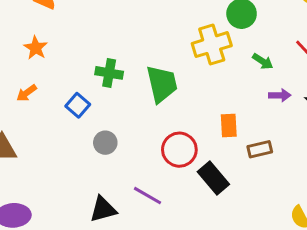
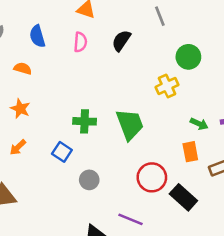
yellow cross: (212, 45) -> (167, 86), size x0.7
green arrow: (263, 61) -> (199, 124), moved

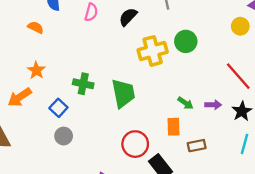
yellow cross: (167, 86) -> (153, 51), moved, size x1.4
orange star: (20, 109) -> (36, 70), moved
orange arrow: (18, 147) -> (20, 97), size x1.5
gray circle: (89, 180) -> (64, 136), moved

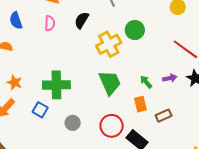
green cross: (83, 84) -> (56, 85), size x1.5
green trapezoid: (123, 93) -> (110, 83), moved
green arrow: (185, 103) -> (146, 82), turned -152
gray circle: (64, 136) -> (73, 123), moved

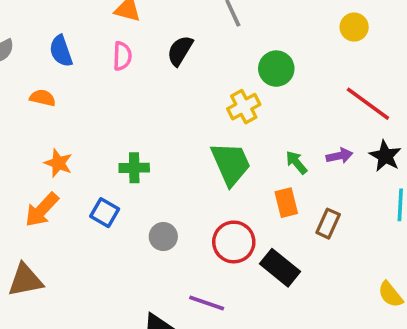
yellow cross: (109, 44) -> (244, 107), moved, size x0.7
green cross: (56, 85) -> (134, 168), size x0.6
brown rectangle: (164, 116) -> (328, 224), turned -42

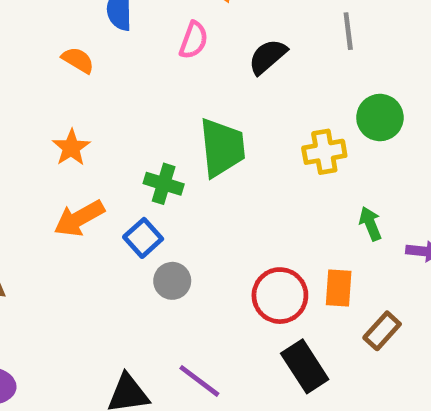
green arrow: (296, 163) -> (370, 224), moved
green trapezoid: (231, 164) -> (222, 148), moved
orange arrow: (42, 210) -> (79, 218), moved
blue square: (105, 213) -> (143, 238), moved
red circle: (234, 242) -> (280, 296), moved

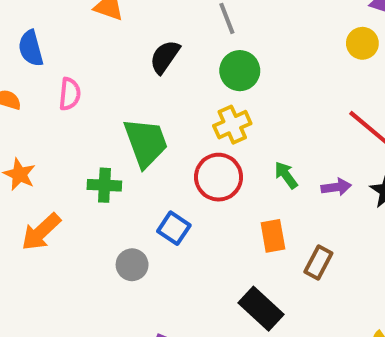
pink semicircle: (194, 40) -> (70, 94), moved
green circle: (380, 118) -> (240, 71), moved
blue square: (143, 238) -> (174, 228), moved
red circle: (280, 296) -> (219, 177), moved

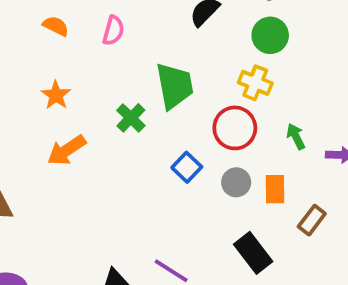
yellow cross: (232, 125) -> (255, 83), turned 36
green cross: (104, 185) -> (131, 118), turned 32
gray circle: (132, 265) -> (236, 182), moved

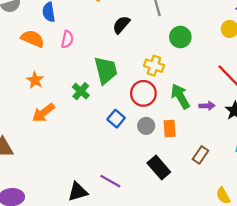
orange semicircle: (56, 26) -> (33, 39), size x1.5
green circle: (270, 35) -> (180, 37), moved
green arrow: (296, 137) -> (180, 96), size x1.6
brown rectangle: (312, 220) -> (200, 155), moved

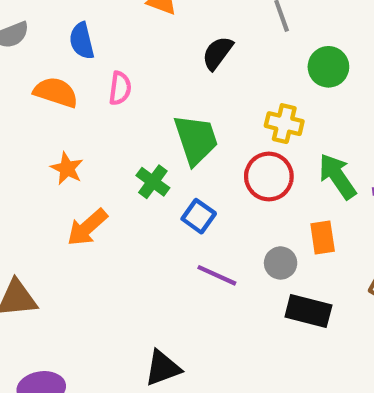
blue square: (116, 119) -> (199, 216), moved
gray circle: (146, 126) -> (281, 263), moved
black rectangle: (159, 168) -> (308, 311), turned -30
purple line: (110, 181) -> (217, 275), moved

